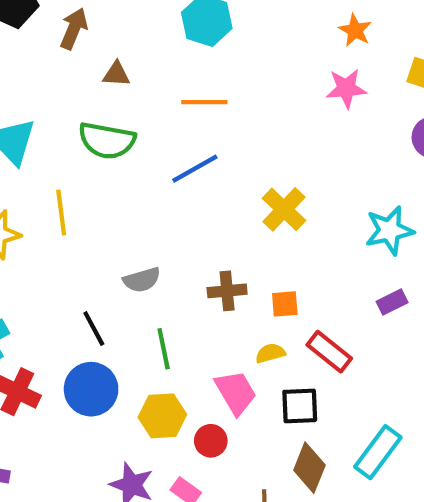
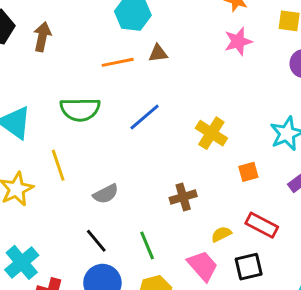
brown triangle: (116, 74) -> (158, 53), moved
orange line: (204, 102) -> (118, 62), moved
gray semicircle: (142, 280) -> (106, 194), moved
orange square: (285, 304) -> (248, 172), moved

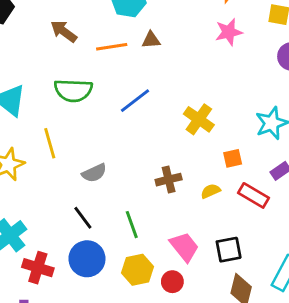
brown arrow: (42, 37) -> (64, 31), moved, turned -68
red rectangle: (262, 225) -> (253, 195), moved
yellow semicircle: (221, 234) -> (211, 191), moved

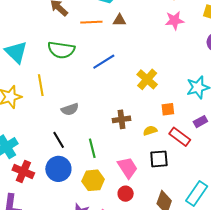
black square: (229, 250) -> (159, 159), moved
red circle: (172, 282) -> (126, 194), moved

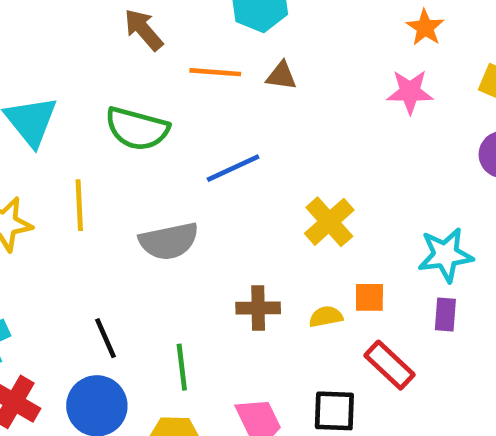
gray semicircle: (70, 109) -> (169, 241), moved, size x1.4
purple rectangle: (200, 122) -> (445, 314), moved, turned -64
yellow semicircle: (150, 131) -> (326, 317), moved

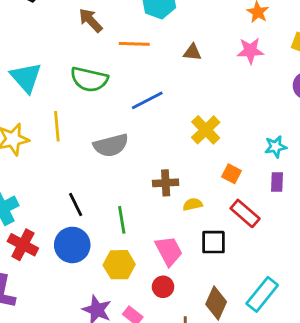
brown triangle: (281, 76) -> (192, 52), moved
cyan star: (445, 255) -> (276, 147), size x0.7
orange square: (369, 297) -> (231, 174), turned 30
yellow semicircle: (326, 317) -> (193, 204), moved

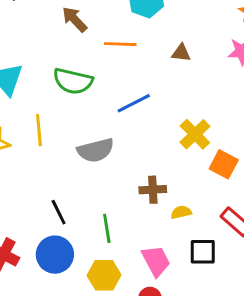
orange square: (231, 174) -> (224, 164), moved, size x1.4

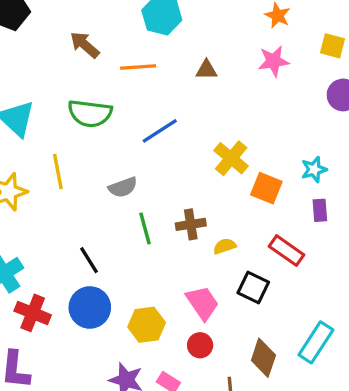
gray semicircle: (96, 150) -> (123, 187), size x0.7
green line: (107, 228) -> (145, 229), moved
black square: (203, 252) -> (253, 287), turned 32

